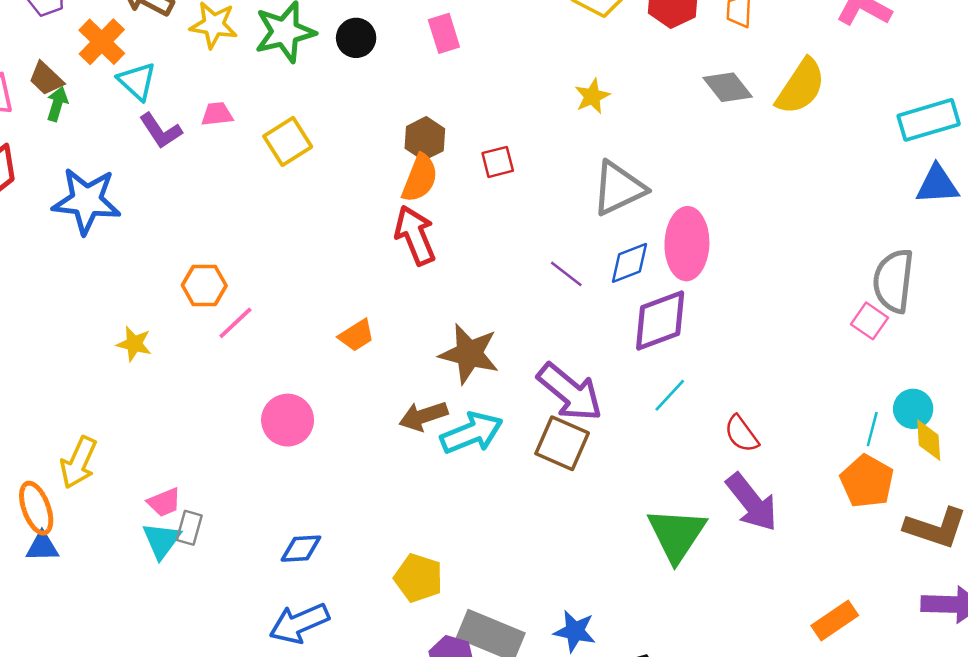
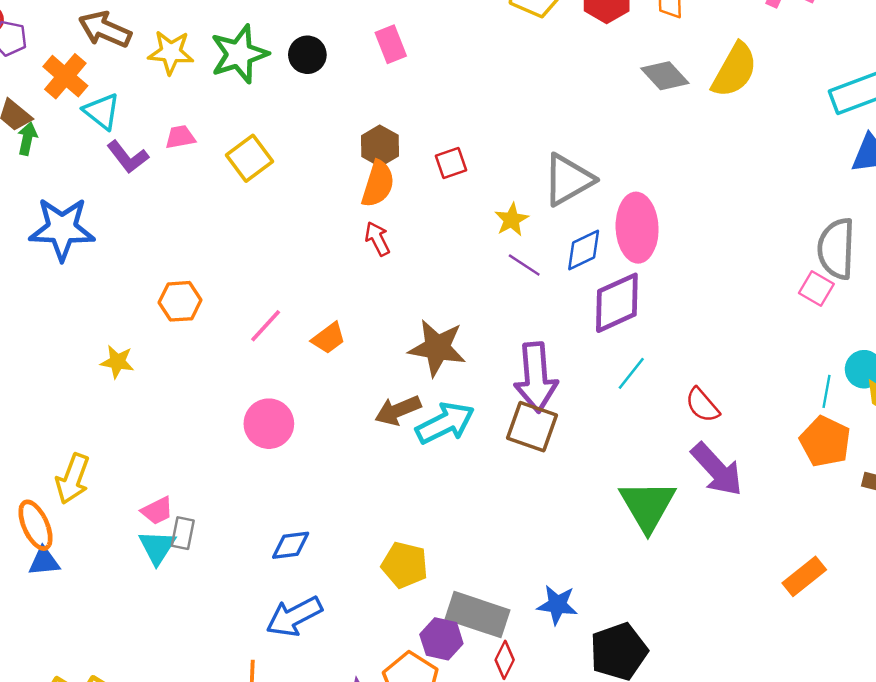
yellow star: (592, 96) -> (512, 220), moved
red arrow: (415, 235) -> (377, 239), size x0.6
pink line: (235, 323) -> (266, 326), moved
purple arrow: (570, 392) -> (536, 377), turned 50

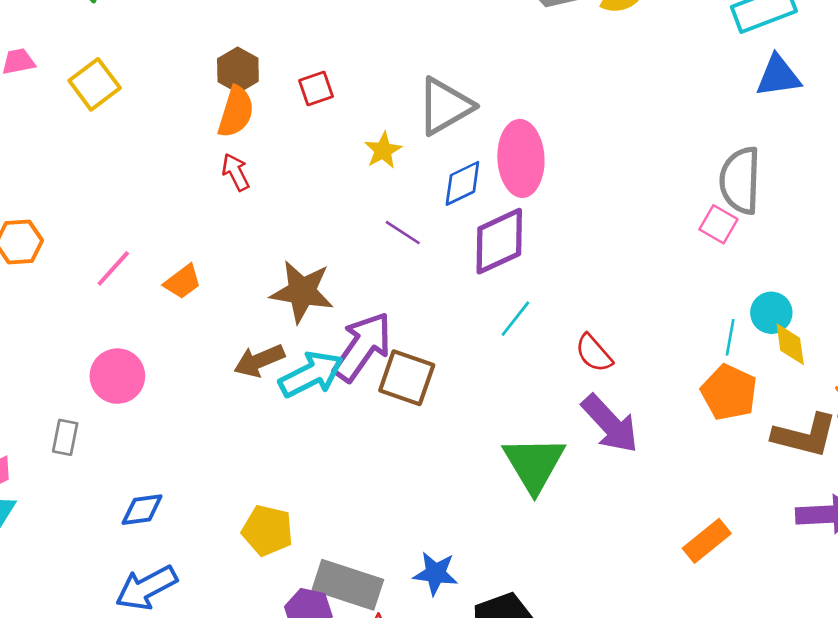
purple line: (524, 265) -> (403, 233), moved
purple arrow: (536, 377) -> (362, 347), moved, turned -140
gray rectangle: (183, 533) -> (65, 437), moved

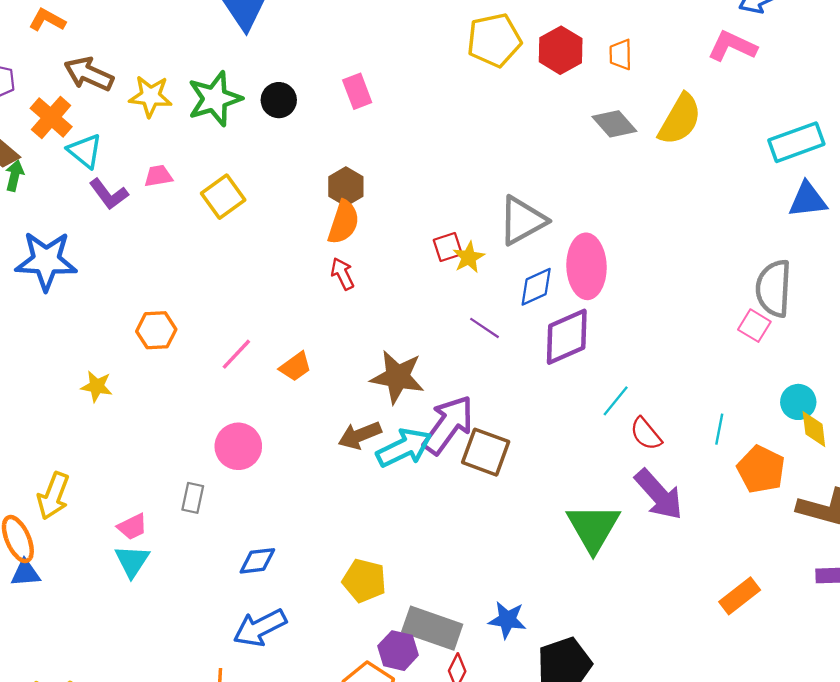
red square: (316, 88) -> (448, 247), moved
cyan line: (515, 319) -> (616, 401), moved
cyan line: (730, 337) -> (719, 429), moved

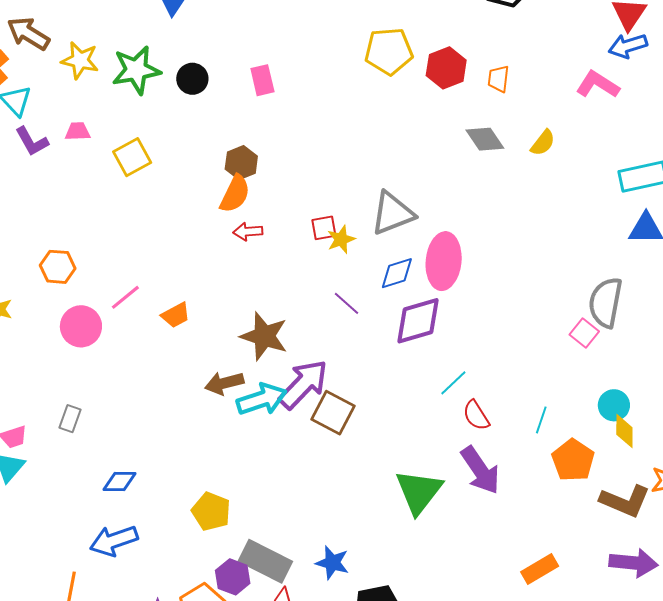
yellow semicircle: (680, 119) -> (543, 143), size x0.6
red arrow: (342, 274) -> (248, 232), moved, turned -76
pink circle: (238, 446) -> (81, 326), moved

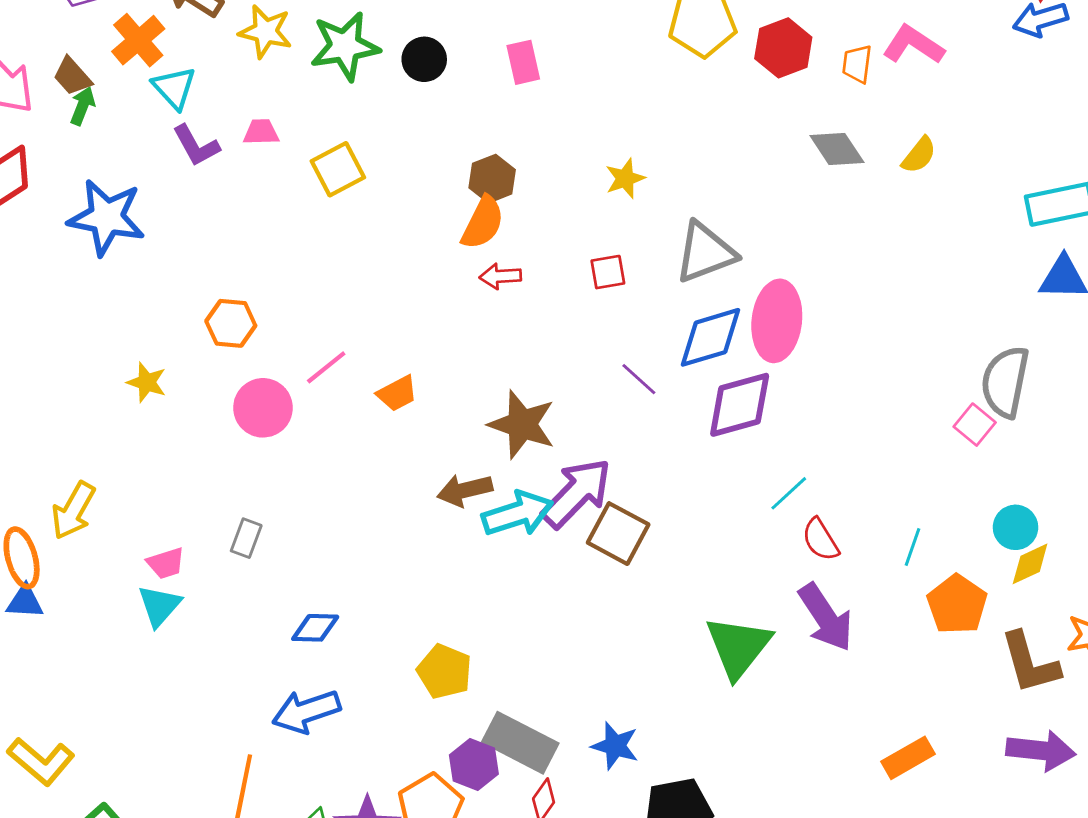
pink L-shape: (598, 85) -> (913, 45), moved
yellow star: (341, 239) -> (625, 178), moved
blue diamond: (397, 273) -> (710, 337), size x1.4
yellow diamond: (624, 431) -> (1030, 564), turned 64
brown L-shape: (625, 501) -> (1030, 663), turned 51

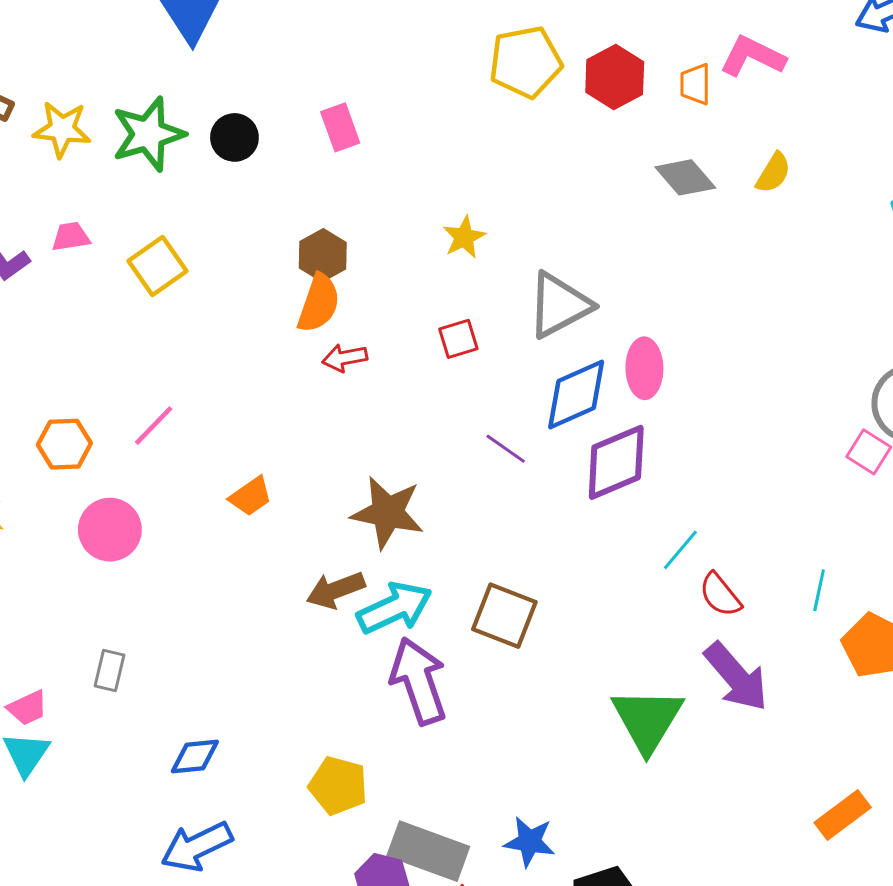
pink ellipse: (777, 321) -> (644, 368), size x0.7
pink line: (326, 367) -> (154, 426), moved
purple arrow: (577, 493) -> (419, 681), moved, turned -56

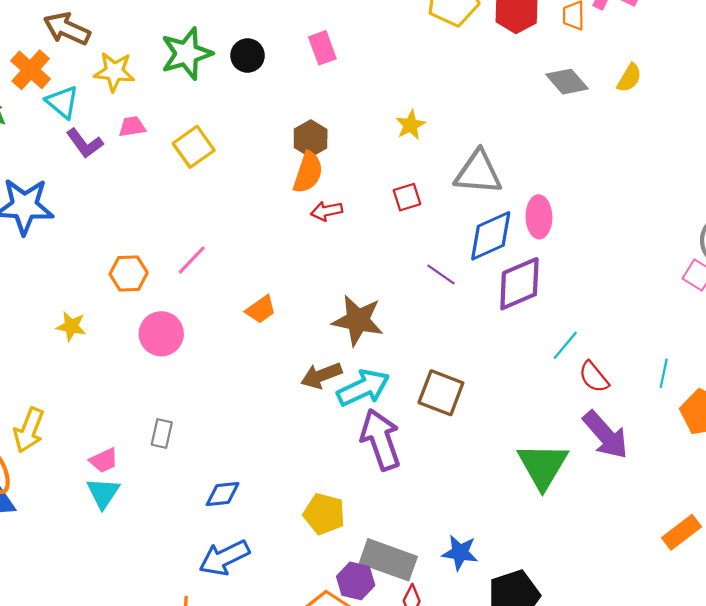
yellow star: (62, 129) -> (114, 72), moved
gray triangle: (559, 305) -> (478, 173), turned 33

